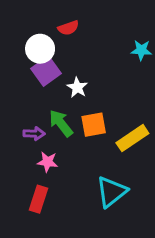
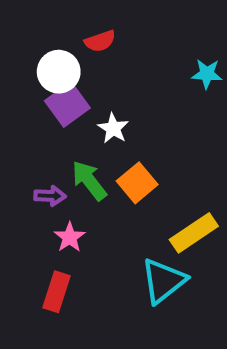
orange square: (94, 125) -> (137, 183), turned -30
yellow rectangle: (132, 138) -> (194, 233), moved
pink star: (47, 162) -> (70, 237), turned 30

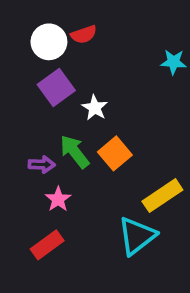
white circle: (59, 72) -> (49, 42), moved
red rectangle: (57, 292) -> (47, 245), turned 36

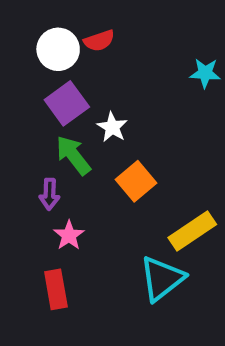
green arrow: (75, 152) -> (73, 155), moved
purple arrow: (42, 164) -> (49, 194), turned 90
red rectangle: (47, 245) -> (56, 289), turned -64

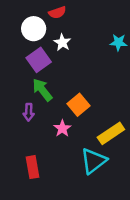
red semicircle: (99, 41) -> (57, 12), moved
white star: (112, 127) -> (62, 42), moved
pink star: (69, 235) -> (62, 128), moved

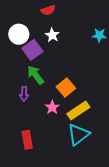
white circle: (34, 29) -> (19, 34), moved
yellow rectangle: (111, 133) -> (78, 110), moved

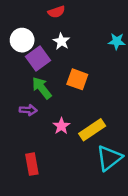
orange square: (66, 87) -> (77, 79), moved, turned -30
purple arrow: (24, 94) -> (28, 110), turned -88
cyan triangle: (78, 135) -> (109, 158), moved

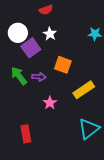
green arrow: (42, 88) -> (19, 76), moved
purple arrow: (28, 110) -> (39, 77), moved
yellow rectangle: (92, 130) -> (84, 90), moved

